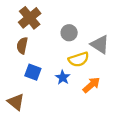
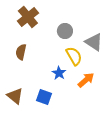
brown semicircle: (22, 46) -> (21, 52), moved
yellow semicircle: (79, 59) -> (74, 56), turned -102
blue square: (33, 72) -> (44, 97), moved

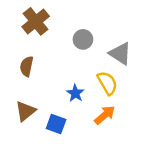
yellow semicircle: (74, 56) -> (107, 83), moved
orange arrow: (86, 80) -> (105, 115), moved
brown triangle: (15, 96) -> (25, 111), moved, turned 42

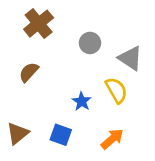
brown semicircle: (27, 66) -> (29, 72), turned 30
brown triangle: (25, 111) -> (18, 133), moved
orange arrow: (105, 115) -> (112, 139), moved

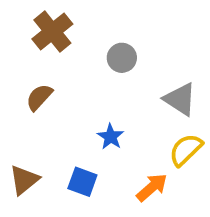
gray triangle: (130, 58) -> (180, 99), moved
yellow semicircle: (116, 90) -> (186, 150), moved, turned -104

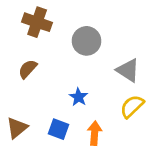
brown cross: (52, 31) -> (37, 22), turned -32
gray circle: (122, 58) -> (86, 41), size x1.4
orange arrow: (152, 187) -> (95, 133), moved, turned -45

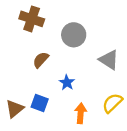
brown semicircle: (28, 69) -> (41, 60), moved
yellow semicircle: (132, 106) -> (112, 103), moved
blue square: (58, 129) -> (40, 103), moved

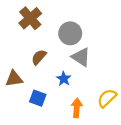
brown cross: (32, 19) -> (30, 18), turned 30
gray triangle: (109, 60) -> (81, 57), moved
brown triangle: (15, 109) -> (14, 79), moved, turned 30

